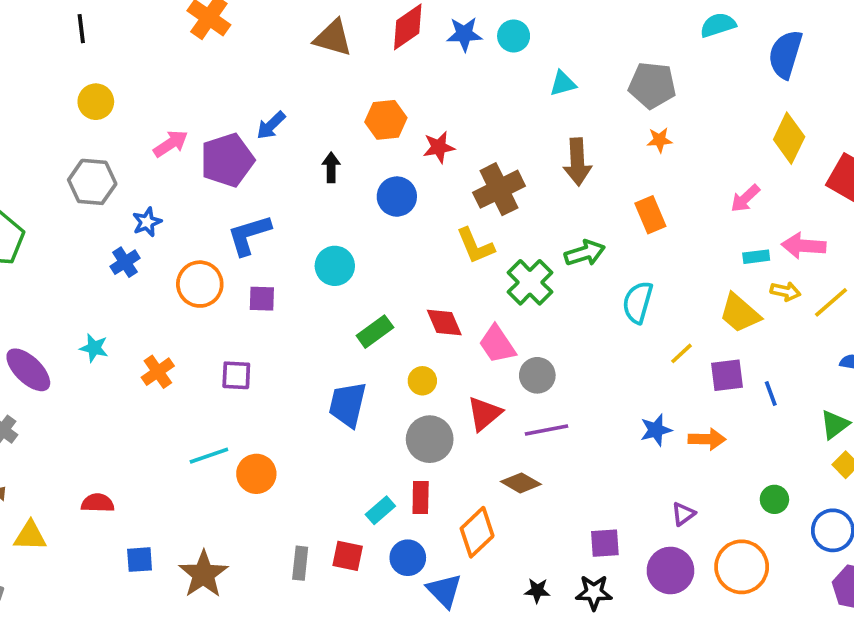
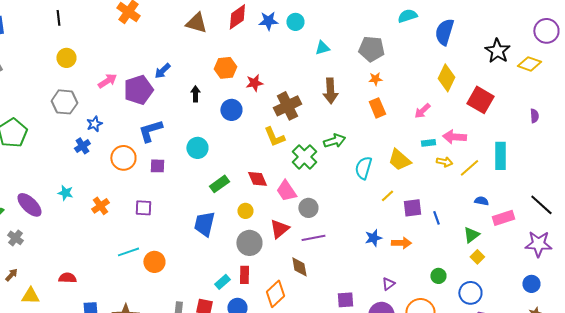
orange rectangle: (650, 215) -> (377, 108), moved
yellow trapezoid: (740, 313) -> (399, 160), moved
brown diamond: (521, 483) -> (299, 267), turned 50

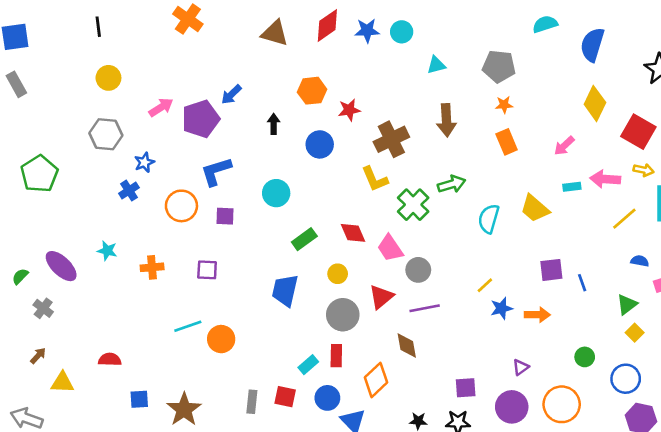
yellow arrow: (444, 162) -> (644, 170), moved
yellow line: (387, 196) -> (485, 285), moved
orange cross: (100, 206) -> (152, 267), turned 30

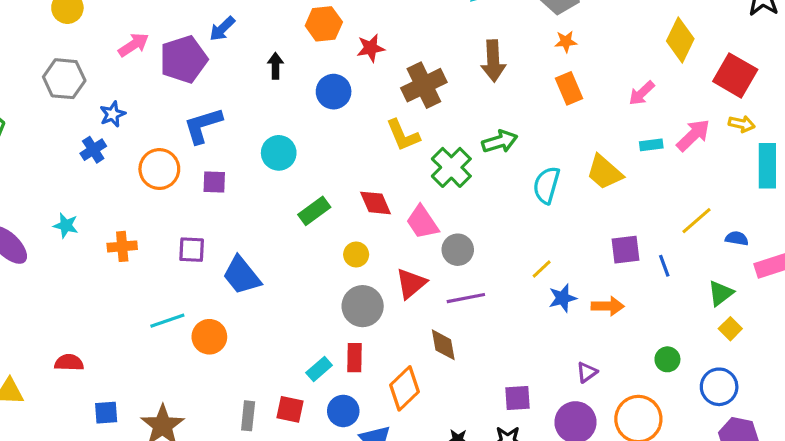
pink arrow: (605, 179) -> (693, 135), turned 132
yellow line: (624, 219) -> (696, 221), moved
blue trapezoid: (285, 290) -> (242, 275), moved, turned -52

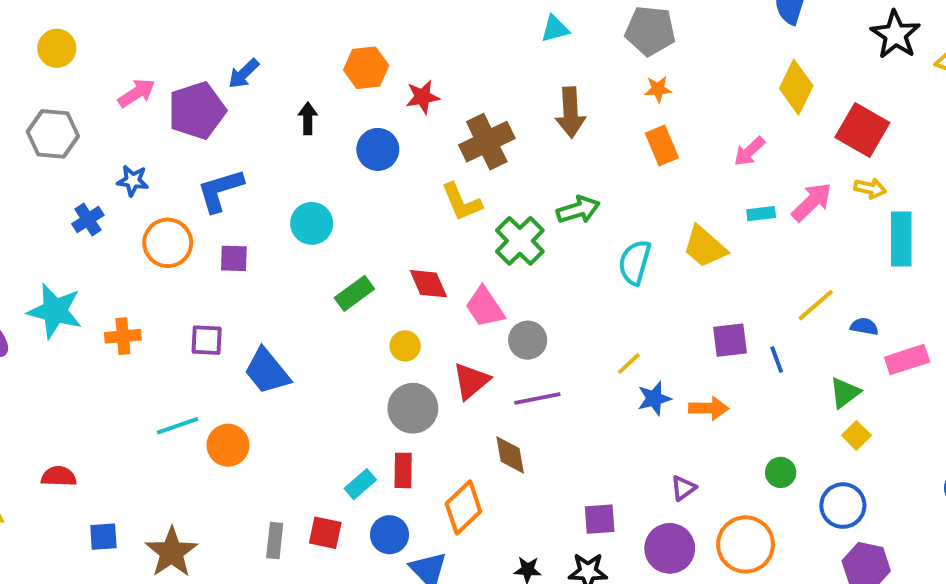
blue star: (113, 114) -> (133, 181), moved, turned 30
cyan star: (66, 225) -> (55, 311), size x1.8

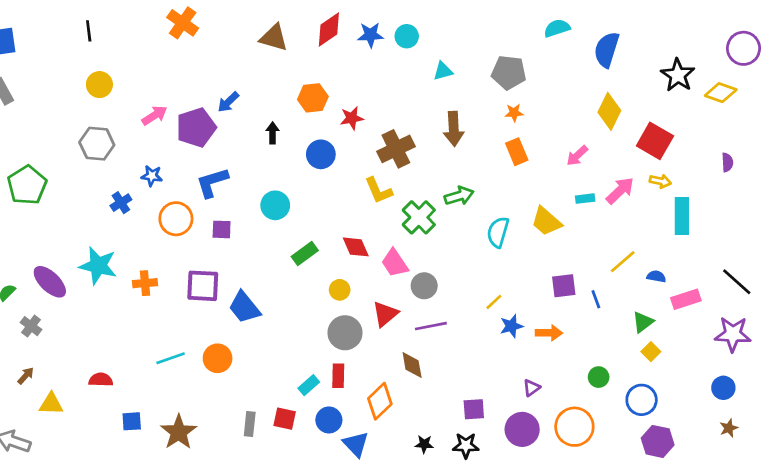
purple square: (207, 340) -> (203, 286), size x1.5
cyan line: (177, 426) -> (171, 358), moved

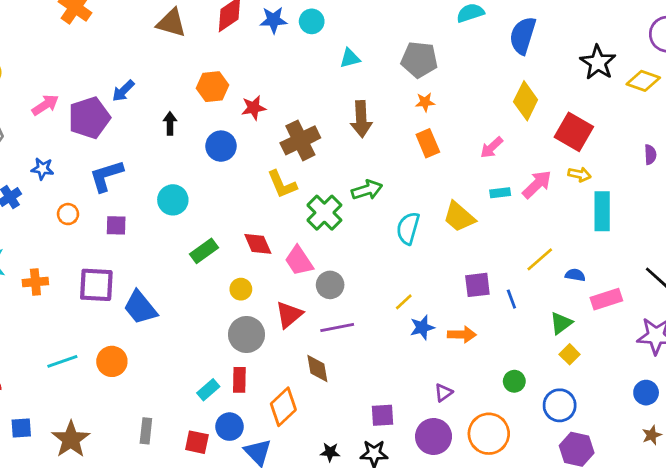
orange circle: (176, 219) -> (68, 214), size x0.6
red square: (285, 419) -> (197, 442), moved

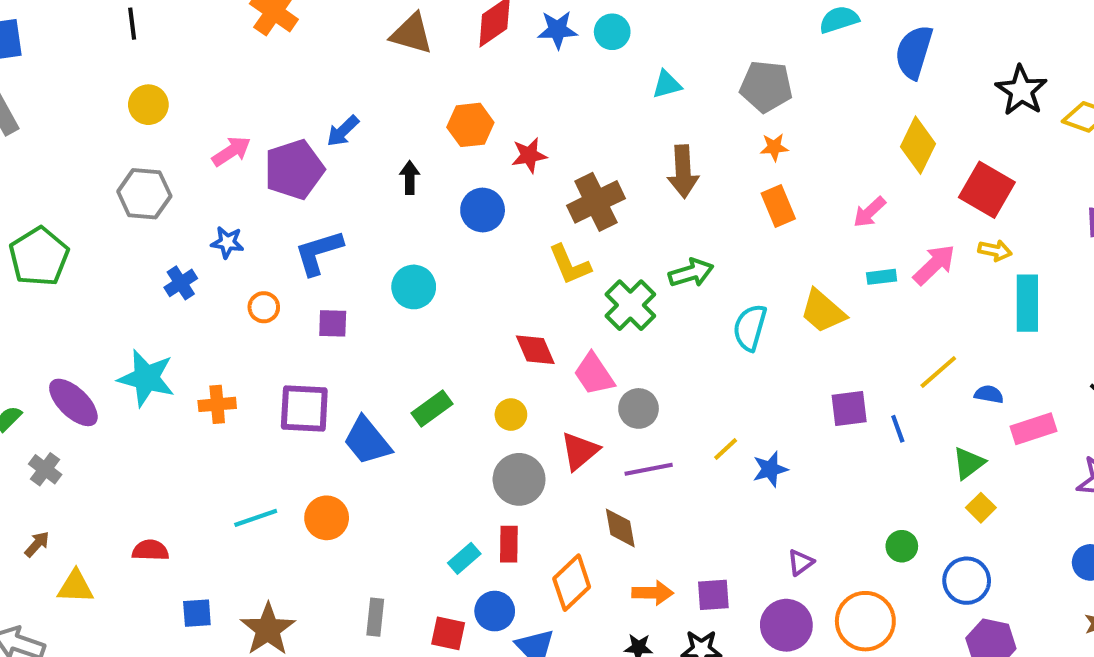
green rectangle: (204, 251) -> (432, 408), moved
yellow line: (404, 302) -> (726, 449), moved
orange arrow: (462, 334) -> (653, 593), moved

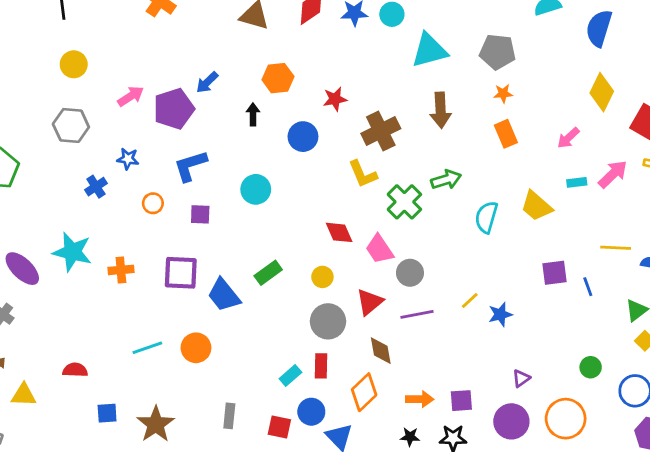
cyan triangle: (667, 84) -> (429, 50), size x1.8
orange hexagon: (470, 125) -> (278, 78), moved
yellow line: (938, 372) -> (616, 248), turned 44
brown diamond: (620, 528) -> (381, 351), moved

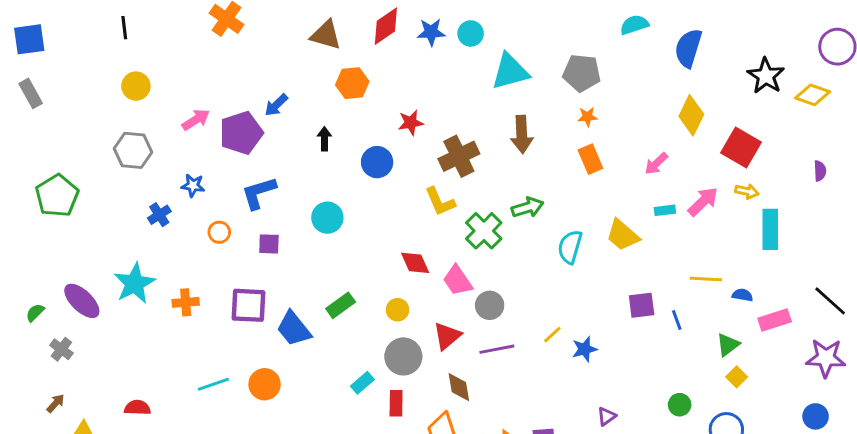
orange hexagon: (278, 78) -> (352, 83), moved
cyan star: (72, 252) -> (134, 283), turned 30
cyan rectangle: (290, 376) -> (362, 383), moved

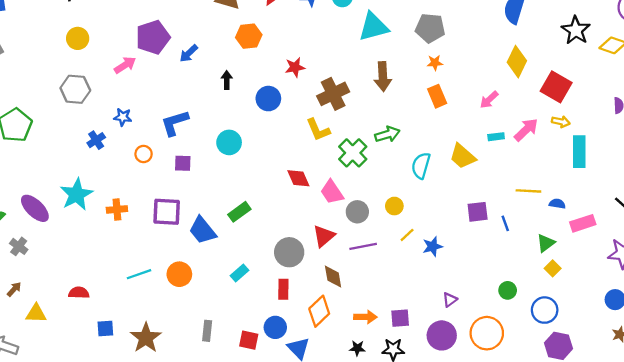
purple pentagon: (241, 133) -> (153, 37), moved
yellow circle: (398, 310) -> (394, 206), moved
cyan rectangle: (362, 383) -> (239, 273), moved

